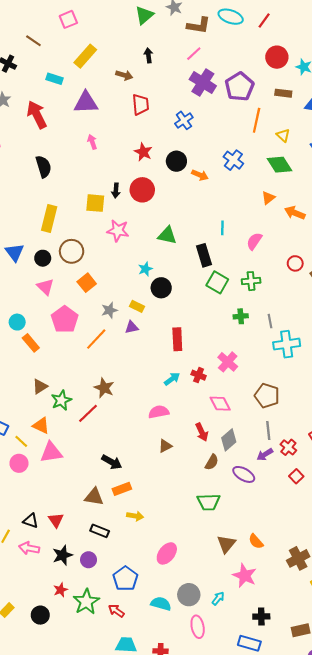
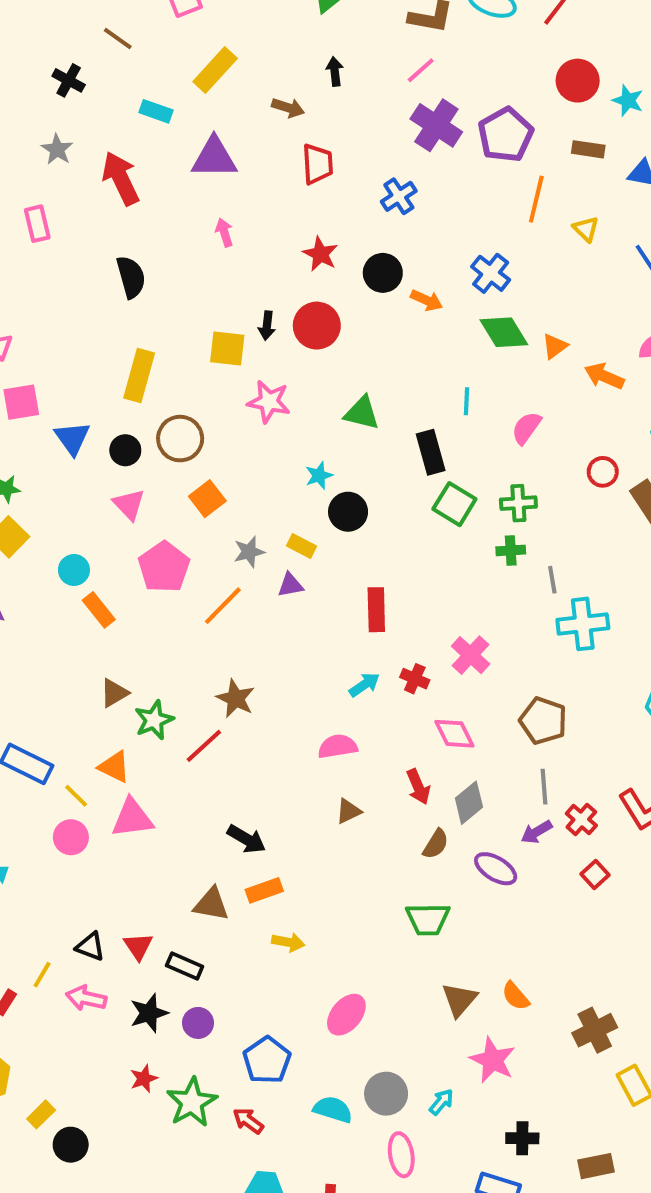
green diamond: (279, 165) -> (504, 332), moved
green cross: (241, 316) -> (511, 550), moved
black rectangle: (100, 531) -> (185, 966), moved
black circle: (40, 615) -> (71, 1145), moved

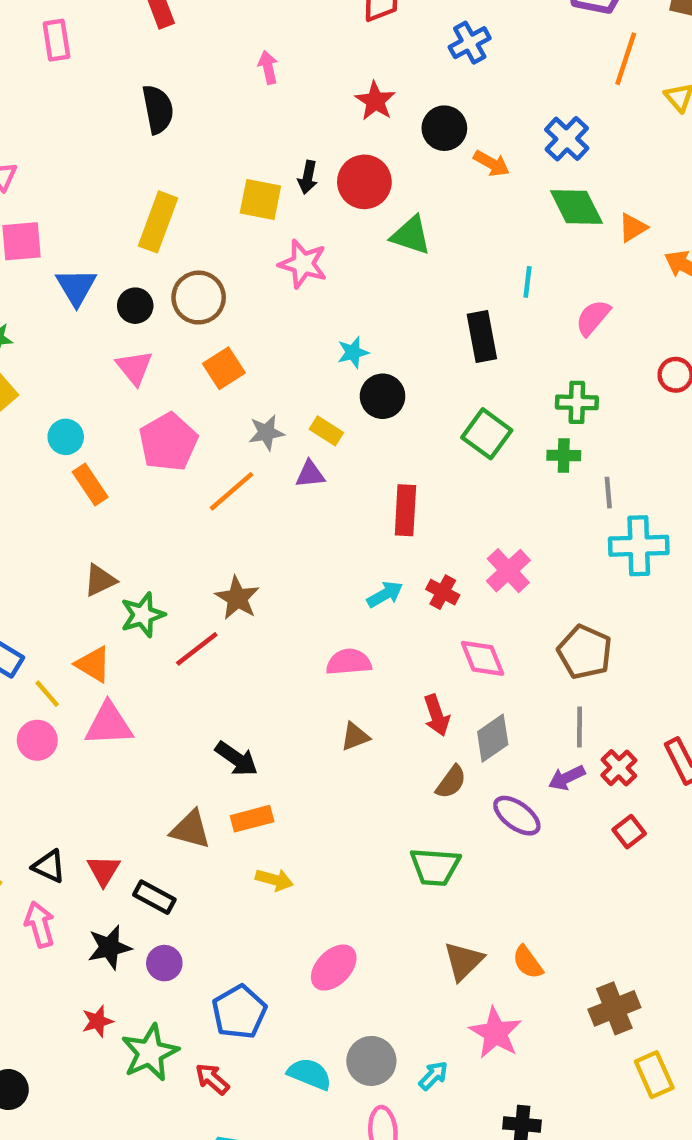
green triangle: (362, 413) -> (411, 235), moved
green square: (454, 504) -> (487, 434), moved
pink arrow: (86, 998) -> (40, 924), turned 57

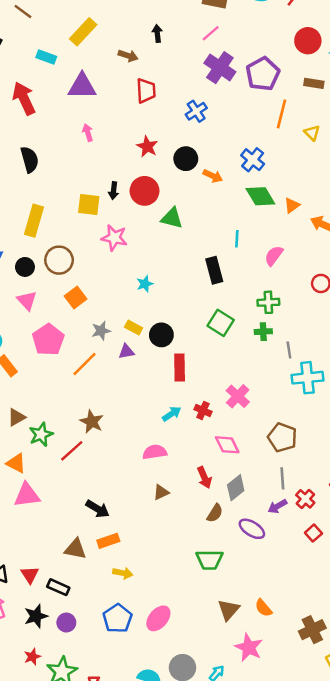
black circle: (383, 396) -> (161, 335), moved
blue pentagon: (239, 1012) -> (117, 618), moved

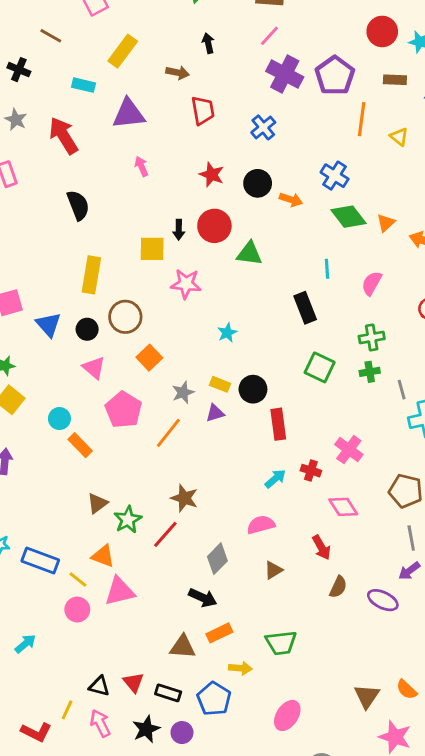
gray diamond: (236, 488) -> (217, 559), moved
green trapezoid: (209, 560) -> (281, 643), moved
blue pentagon: (117, 618) -> (214, 699), moved

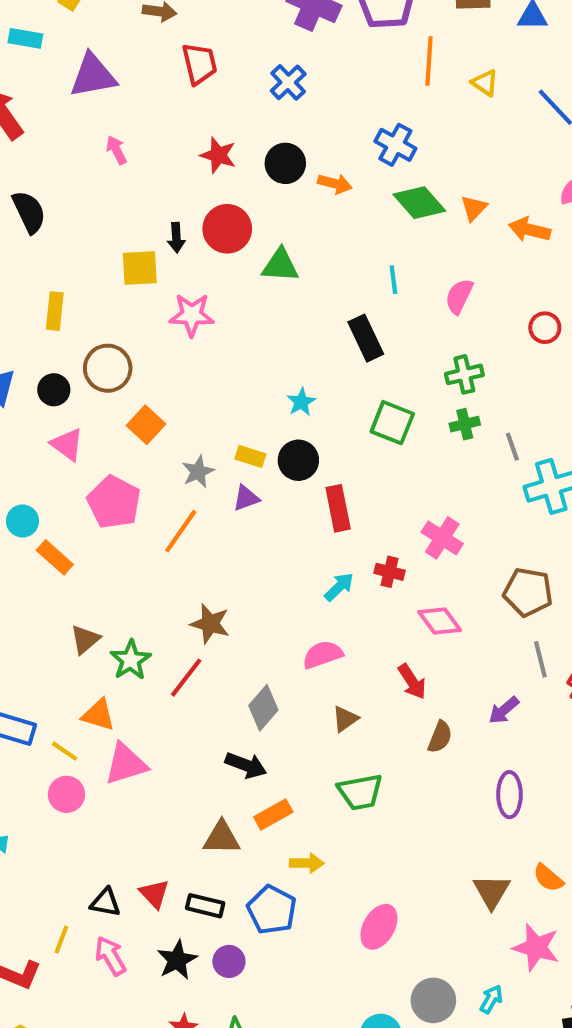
yellow rectangle: (91, 275) -> (55, 311), size x0.7
cyan star: (227, 333) -> (301, 402), moved
purple arrow: (409, 571) -> (504, 710), moved
purple ellipse: (383, 600) -> (509, 795), moved, turned 68
green trapezoid: (281, 643) -> (360, 792), moved

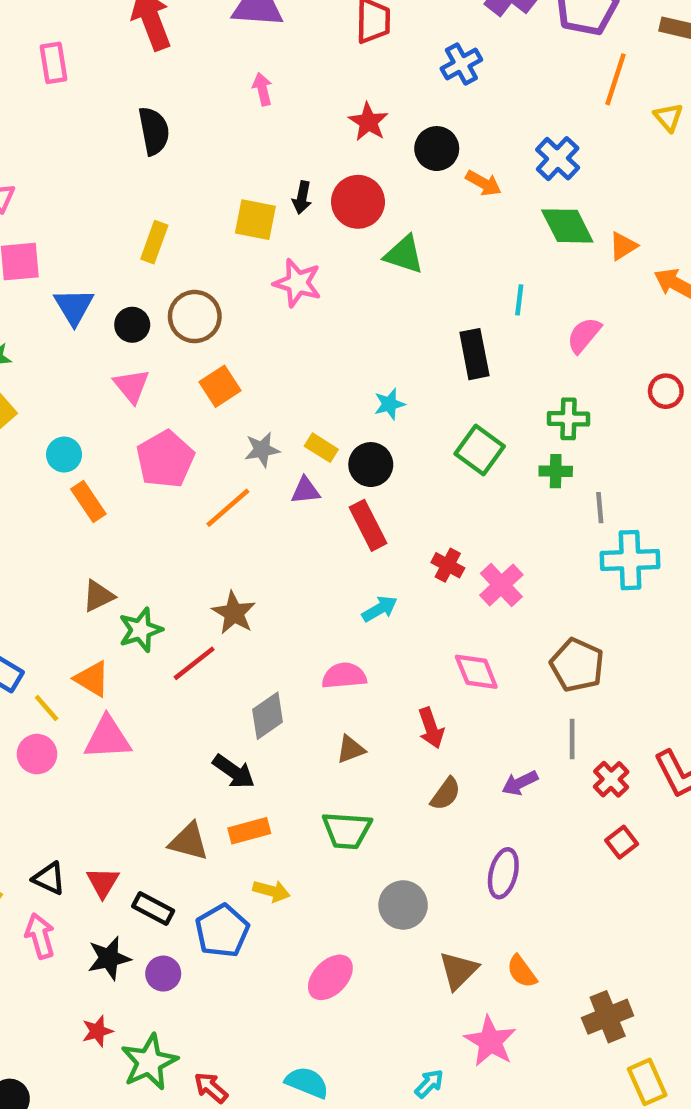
red rectangle: (338, 508) -> (368, 525), moved, turned -30
red cross: (389, 572) -> (448, 565), moved
gray circle: (433, 1000) -> (403, 905), moved

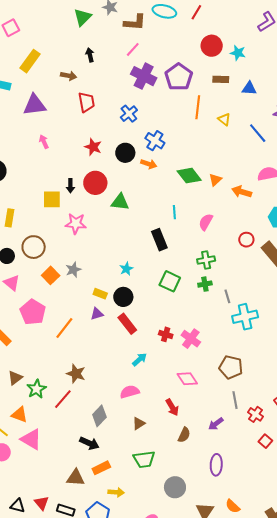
blue cross: (558, 159) -> (155, 141), moved
gray star: (262, 450) -> (73, 270), moved
pink triangle: (108, 738) -> (31, 439), turned 45

